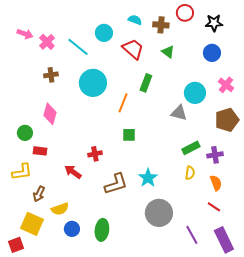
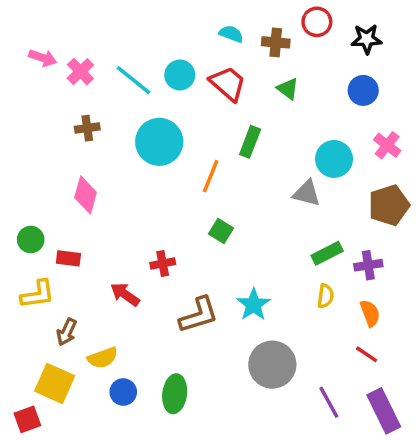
cyan circle: (104, 33) -> (180, 75), moved
green circle: (25, 133) -> (31, 240), moved
green square: (129, 135) -> (221, 231), turned 32

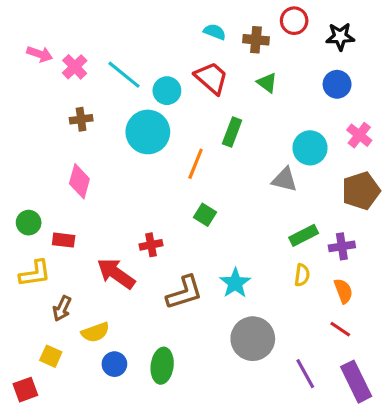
cyan circle: (180, 75) -> (167, 91), moved
red arrow: (125, 294) -> (116, 273), size x1.4
yellow square: (55, 383) -> (51, 356), size x0.6

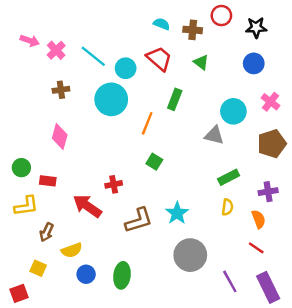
purple cross: (342, 246) -> (268, 192), moved

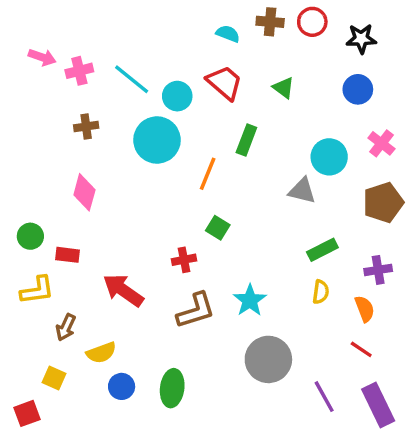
brown cross: (193, 30) -> (270, 22), moved
pink cross: (56, 50) -> (79, 71), turned 30
red cross: (114, 184) -> (184, 260), moved

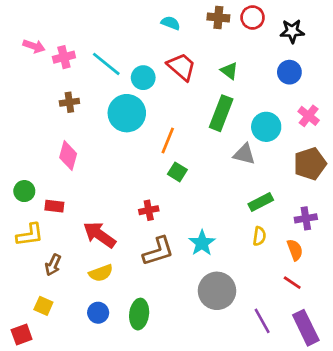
cyan semicircle: (228, 34) -> (171, 23), moved
green rectangle: (246, 140) -> (221, 113), moved, size x1.4
green square: (218, 228) -> (177, 172), moved
yellow semicircle: (101, 353) -> (101, 273), moved

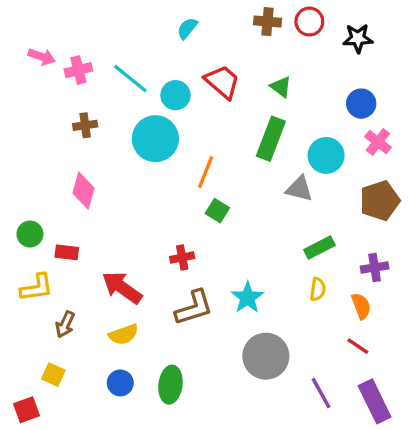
cyan semicircle: (171, 23) -> (187, 28), moved, turned -72
blue circle: (289, 72) -> (361, 104), moved

